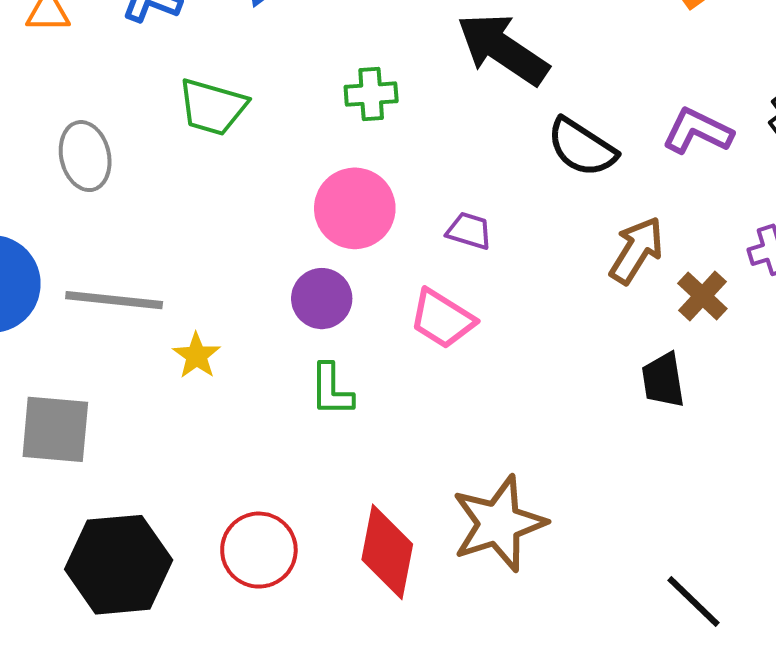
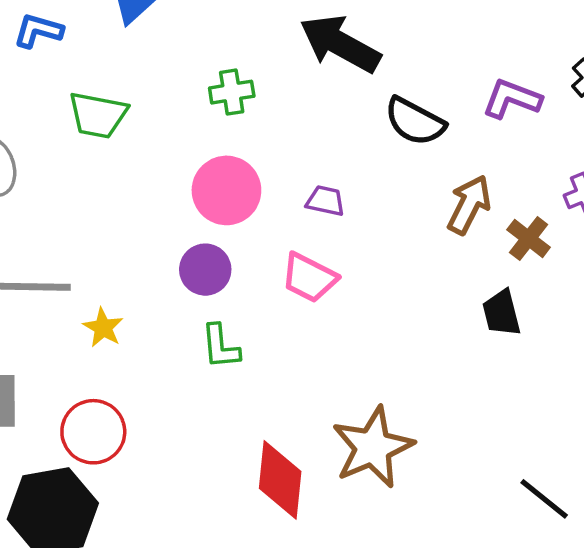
red circle: (259, 550) -> (93, 432), moved

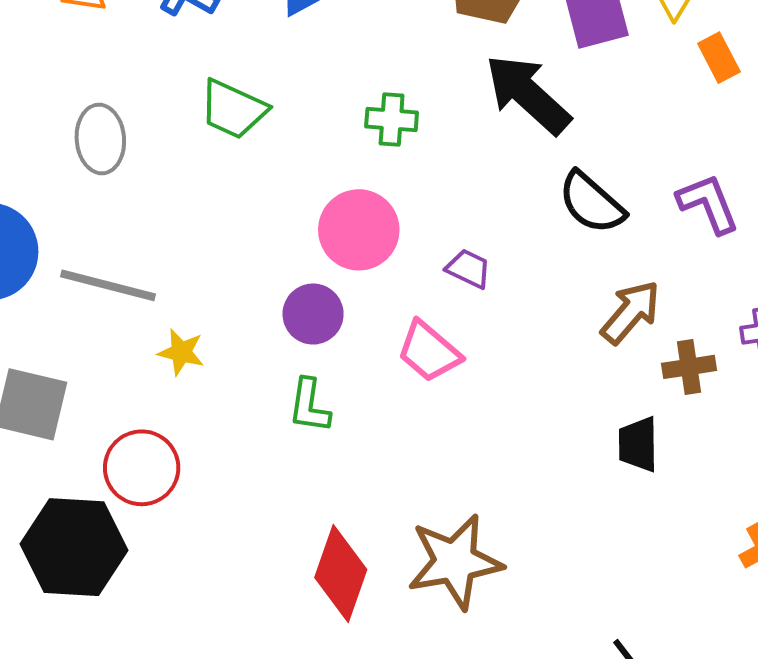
purple L-shape: (512, 99) -> (708, 204), turned 34
brown cross: (529, 239) -> (689, 367), turned 30
yellow star: (103, 328) -> (181, 352), turned -30

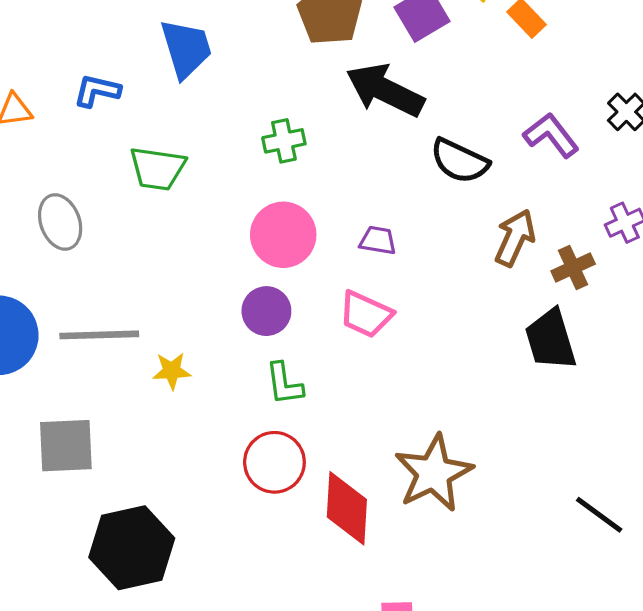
black trapezoid: (638, 444) -> (551, 340), size x1.4
red circle: (142, 468) -> (274, 462), moved

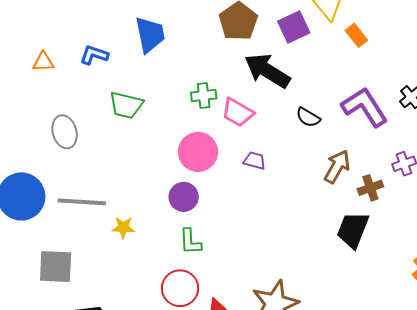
purple L-shape: (551, 135) -> (365, 107), size x1.4
black semicircle: (460, 161) -> (308, 117), size x0.7
pink trapezoid: (366, 314) -> (238, 113), moved
black trapezoid: (551, 340) -> (353, 230), turned 33

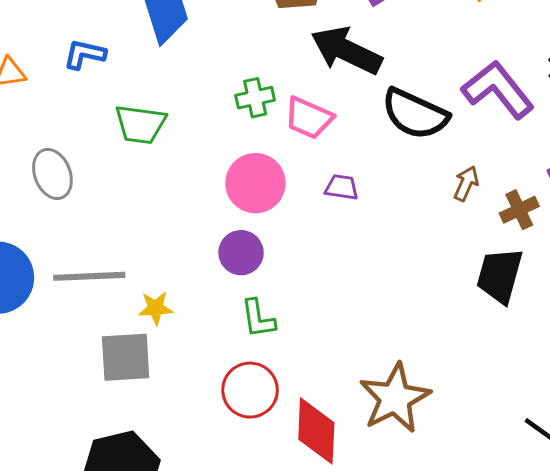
black semicircle: (308, 117) -> (415, 114), size x1.8
brown arrow: (337, 167) -> (466, 183), size x0.7
gray square: (56, 267) -> (126, 357), moved

